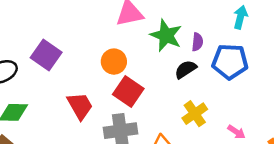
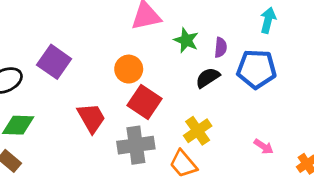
green star: (166, 35) -> (186, 40), size x0.7
yellow cross: (195, 114) -> (198, 131), moved

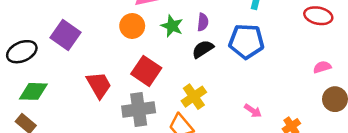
green star: (186, 40) -> (172, 26), moved
purple semicircle: (221, 47) -> (203, 22), moved
orange circle: (129, 69) -> (132, 26), moved

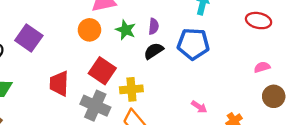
red trapezoid: (99, 85) -> (59, 84), turned -148
yellow cross: (194, 97) -> (131, 89), moved, turned 30
gray cross: (139, 109) -> (95, 106), turned 32

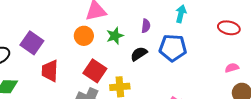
purple semicircle: (154, 26) -> (146, 26), moved
green star: (126, 30) -> (115, 36), turned 30
red trapezoid: (59, 84) -> (50, 71), moved

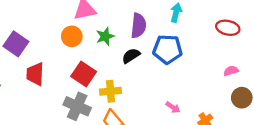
purple semicircle: (146, 26) -> (138, 26), size x1.6

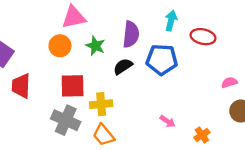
red ellipse: (228, 28) -> (203, 37), moved
green star: (105, 36) -> (95, 46), turned -30
red square: (84, 74) -> (73, 86), turned -35

